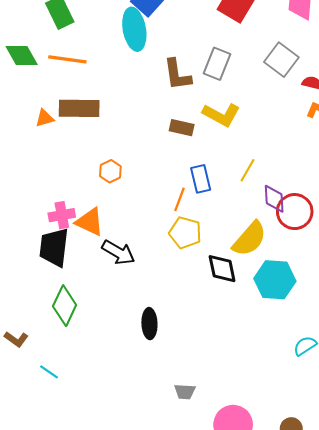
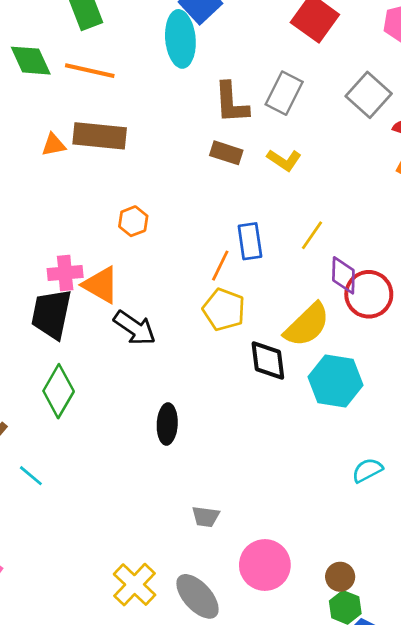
yellow L-shape: (221, 115) -> (284, 160), size x0.7
brown rectangle: (182, 128) -> (226, 153), moved

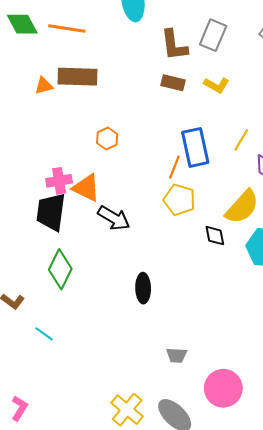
blue rectangle: (250, 241) -> (195, 147), size x1.4
black diamond: (268, 360) -> (215, 236), size x0.7

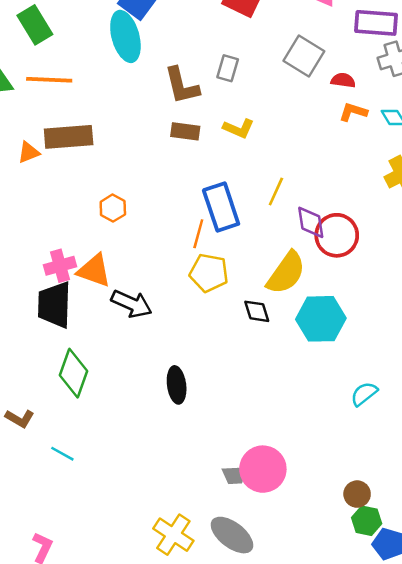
gray rectangle: (213, 35) -> (228, 68), size x0.7
gray trapezoid: (177, 355) -> (235, 475), moved
pink circle: (223, 388) -> (263, 469), moved

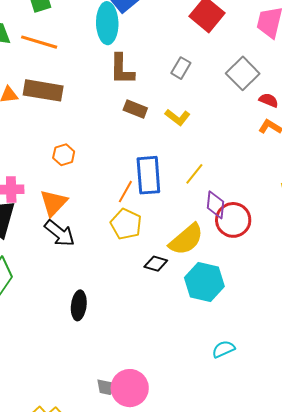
brown L-shape: (182, 86) -> (122, 69), moved
orange triangle: (94, 271) -> (54, 203), moved, turned 40
black diamond: (257, 311) -> (156, 264), turned -70

